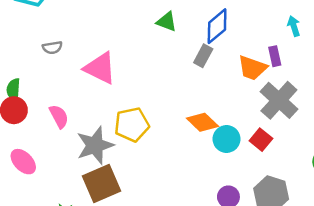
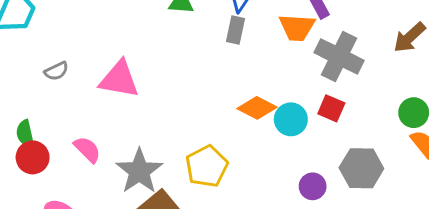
yellow pentagon: (132, 125) -> (207, 166), moved

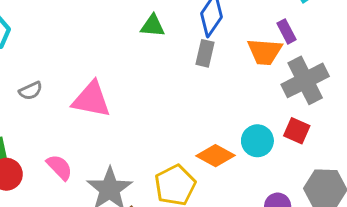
gray cross: (339, 57) -> (305, 80), turned 36
orange diamond: (257, 108) -> (215, 156), moved

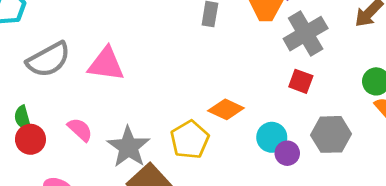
gray semicircle: (31, 91) -> (48, 60), size x2.0
cyan circle: (257, 141) -> (272, 137), moved

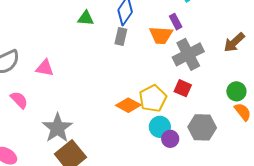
pink triangle: (106, 64) -> (45, 68), size x0.7
pink semicircle: (80, 130) -> (19, 100), moved
yellow pentagon: (190, 140) -> (153, 98), moved

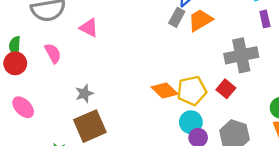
purple rectangle: (176, 22) -> (265, 19), moved
orange trapezoid: (161, 35) -> (200, 20), moved, turned 130
gray star: (57, 128) -> (84, 93), size x0.6

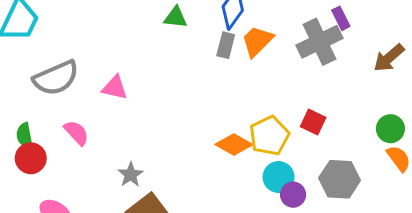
gray cross: (241, 55) -> (320, 42), moved

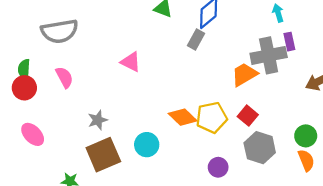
orange trapezoid: (257, 41) -> (244, 74), moved
pink triangle: (115, 88) -> (131, 62), moved
cyan circle: (279, 177) -> (147, 145), moved
gray hexagon: (340, 179) -> (260, 148), moved

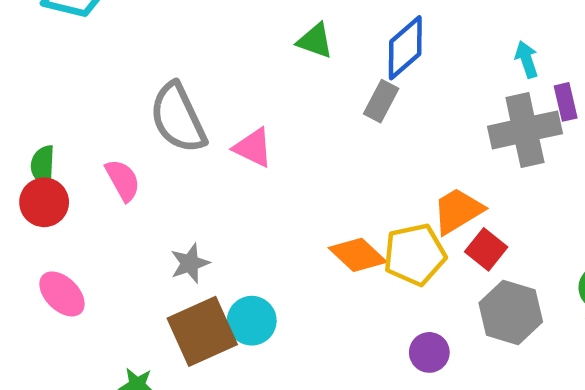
cyan arrow: (278, 13) -> (527, 59), moved
gray semicircle: (60, 31) -> (178, 118), moved, turned 75
orange trapezoid: (244, 74) -> (458, 211), moved
cyan circle: (147, 145) -> (252, 321), moved

